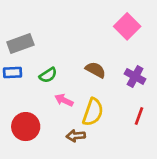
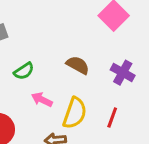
red line: (139, 116) -> (112, 118), moved

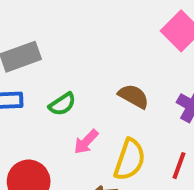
pink arrow: (42, 100) -> (86, 142), turned -72

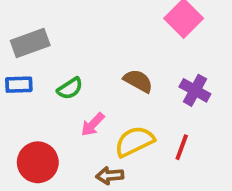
yellow semicircle: (130, 160) -> (134, 141), turned -135

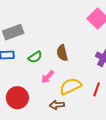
brown semicircle: (138, 81) -> (62, 53), moved, turned -133

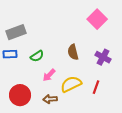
brown semicircle: (62, 53) -> (73, 52), moved
brown arrow: (57, 105) -> (50, 99), moved

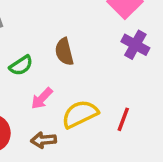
brown semicircle: (73, 52) -> (64, 52), moved
purple cross: (103, 57) -> (135, 45), moved

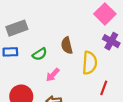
yellow semicircle: (80, 114) -> (90, 63), moved, turned 120

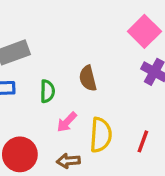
green semicircle: (40, 54) -> (47, 91), turned -56
yellow semicircle: (90, 63) -> (101, 135), moved

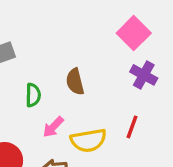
yellow semicircle: (101, 135) -> (88, 140), turned 76
red line: (143, 141) -> (132, 127), moved

